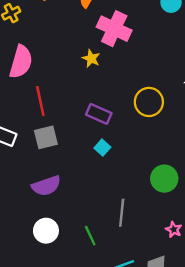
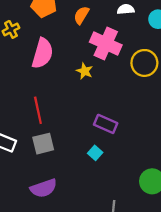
pink semicircle: (21, 62) -> (42, 53), moved
yellow circle: (149, 102) -> (144, 63), moved
purple rectangle: (99, 114) -> (106, 124), moved

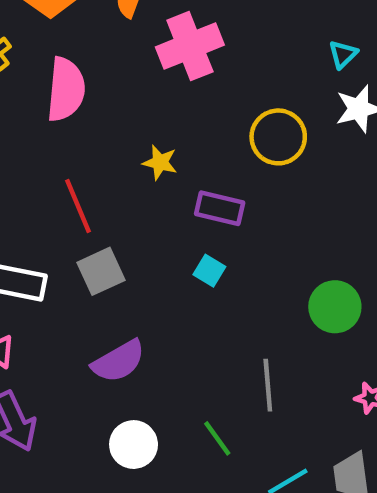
pink cross: (106, 44) -> (190, 46), turned -36
yellow circle: (144, 63) -> (278, 137), moved
yellow star: (85, 71) -> (160, 162), moved

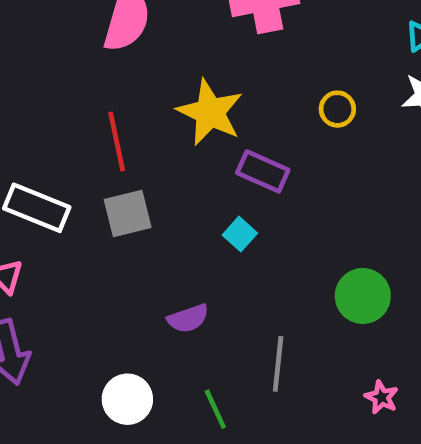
yellow circle: (278, 137) -> (337, 109), size x0.6
yellow star: (160, 162) -> (210, 112), size x1.8
purple semicircle: (119, 361) -> (188, 318), moved, size x0.7

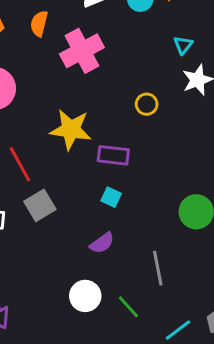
purple semicircle: (188, 318) -> (102, 243), moved
white circle: (127, 399) -> (85, 296), moved

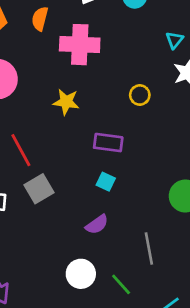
pink cross: (82, 51) -> (80, 45), turned 30
yellow star: (71, 130) -> (66, 102), moved, size x0.7

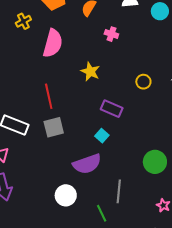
pink cross: (80, 45) -> (111, 34), size x0.5
purple semicircle: (97, 224) -> (87, 164), size x1.6
green line: (121, 284) -> (102, 213), moved

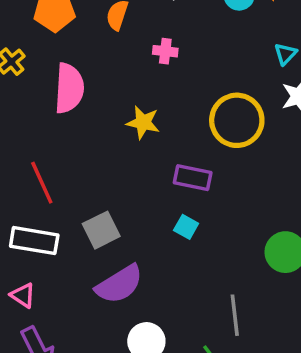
yellow circle: (143, 82) -> (237, 120), size x2.0
red line: (49, 96) -> (42, 183), moved
purple semicircle: (87, 164) -> (119, 284), moved

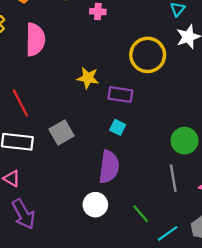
yellow star: (143, 122) -> (88, 78), moved
purple semicircle: (119, 284) -> (109, 167), moved, turned -48
gray line: (235, 315) -> (173, 178), moved

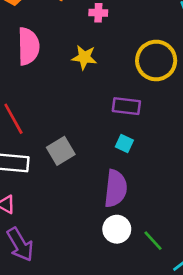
yellow star: (88, 78) -> (84, 57), moved
white circle: (95, 205) -> (117, 229), moved

